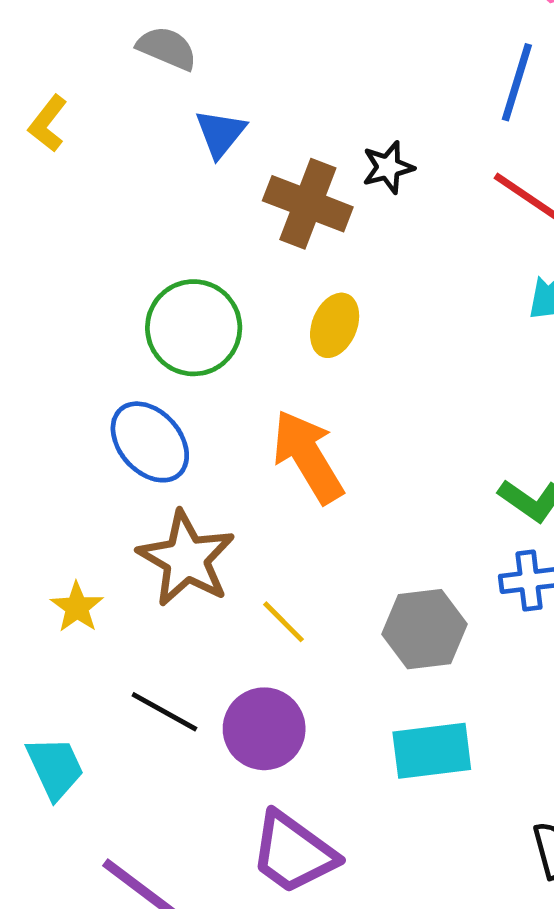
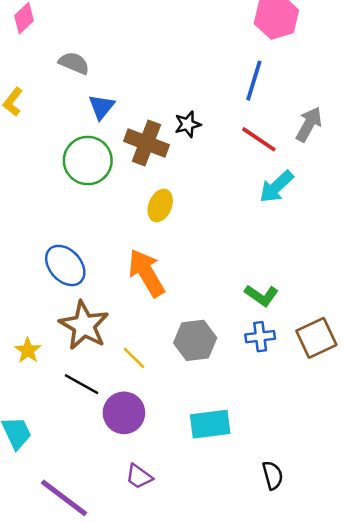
green circle: (194, 328) -> (88, 161), moved
gray hexagon: (425, 629) -> (195, 340), moved
black line: (164, 712) -> (81, 384), moved
purple trapezoid: (293, 853) -> (139, 477), size x0.6

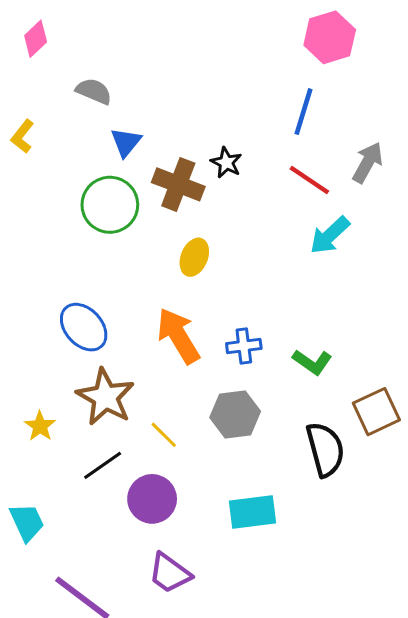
black star: (188, 124) -> (226, 163), turned -30
blue cross: (260, 337) -> (244, 346), moved
black line: (81, 384) -> (103, 465), turned -64
black semicircle: (273, 475) -> (325, 449), moved, size x1.6
purple trapezoid: (139, 477) -> (170, 573), size x1.4

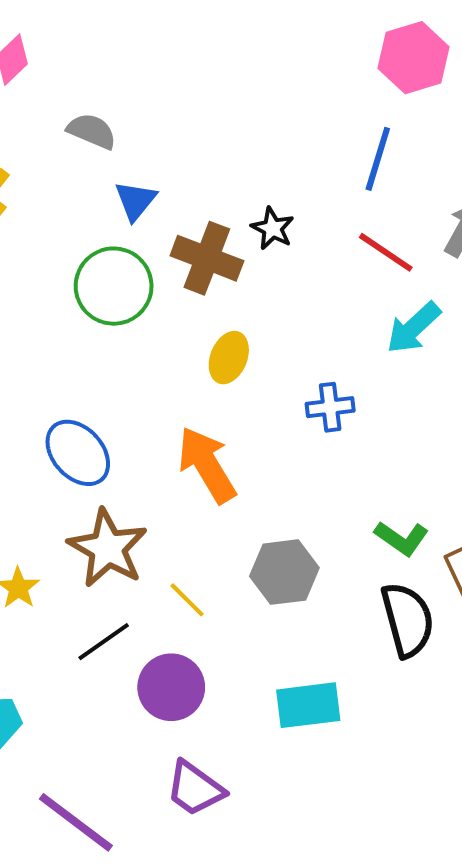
blue cross: (244, 346) -> (330, 407), moved
green L-shape: (312, 362) -> (402, 538), moved

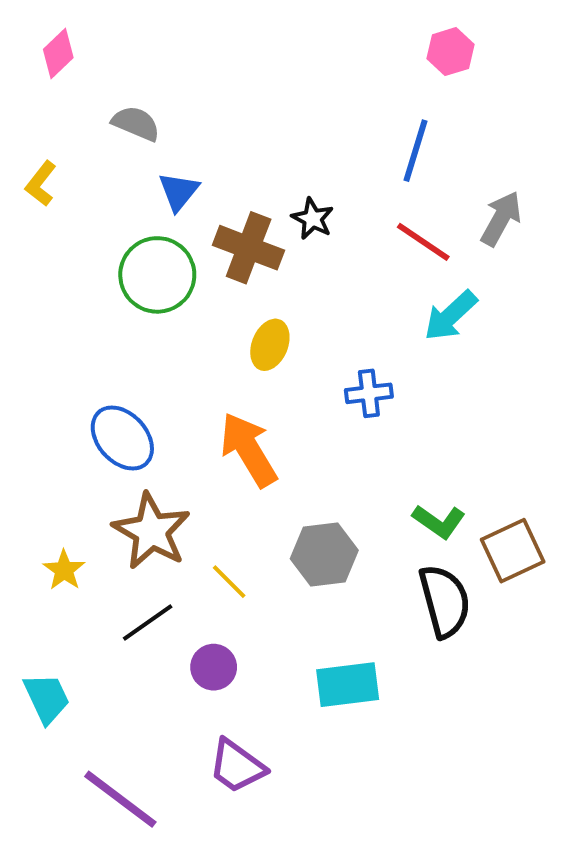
pink hexagon: (414, 58) -> (450, 52), size x0.7
purple circle: (171, 687) -> (214, 667), size x0.7

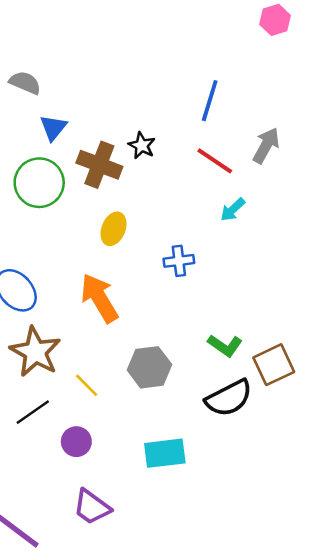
pink hexagon: (450, 52) -> (275, 20), moved
cyan arrow: (450, 316) -> (233, 210), size x0.7
black semicircle: (445, 601) -> (229, 398), turned 78

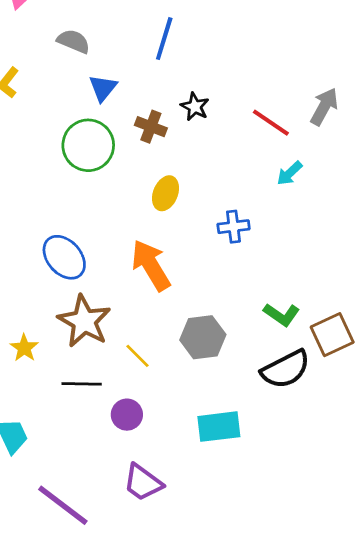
blue line: (210, 101) -> (164, 39), moved
brown cross: (99, 165) -> (151, 127), size x0.7
black line: (33, 412) -> (82, 384), turned 36

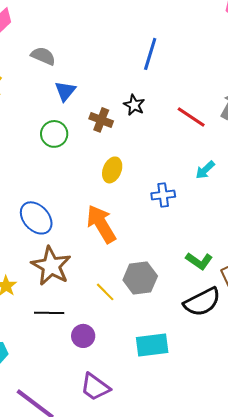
blue line: (164, 39) -> (150, 54), moved
green circle: (88, 145) -> (54, 134), size x0.7
cyan arrow: (290, 173) -> (205, 170), moved
yellow line: (138, 356) -> (105, 292), moved

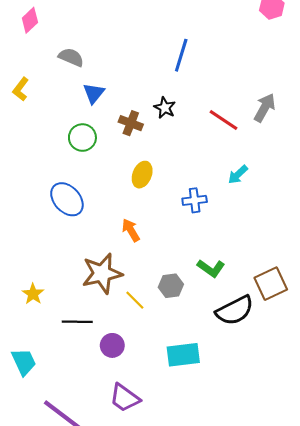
blue ellipse: (36, 218) -> (67, 199), moved
orange arrow: (101, 224) -> (131, 230), size x0.6
green L-shape: (199, 261) -> (211, 268), moved
brown star: (51, 266) -> (102, 273), moved, turned 30
gray hexagon: (140, 278) -> (171, 286), size x0.7

